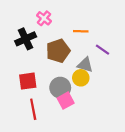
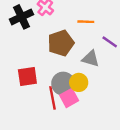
black cross: (26, 39) -> (21, 17), moved
yellow circle: (81, 78) -> (79, 82), moved
red line: (33, 109) -> (52, 98), moved

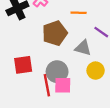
yellow circle: (79, 82) -> (96, 71), moved
pink square: (69, 98) -> (63, 85), turned 30

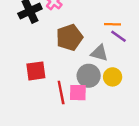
orange line: (79, 13) -> (113, 24), moved
gray circle: (57, 72) -> (89, 76), moved

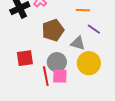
orange line: (113, 24) -> (83, 10), moved
gray circle: (89, 76) -> (57, 62), moved
yellow circle: (113, 77) -> (89, 63), size x1.5

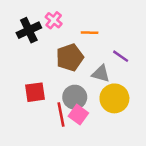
orange line: (83, 10) -> (90, 33), moved
pink square: (60, 76) -> (78, 115), turned 35

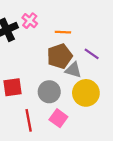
brown pentagon: (70, 57) -> (60, 56), moved
red line: (61, 115) -> (29, 120), moved
pink square: (78, 115) -> (58, 118), moved

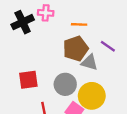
pink cross: (30, 21) -> (46, 13), turned -35
yellow circle: (86, 93) -> (92, 96), moved

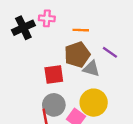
red square: (28, 80) -> (54, 74), moved
gray circle: (65, 84) -> (54, 105), moved

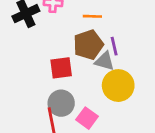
purple line: (110, 52) -> (114, 46), moved, turned 42
yellow circle: (94, 103) -> (118, 86), moved

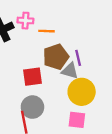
orange line: (92, 16) -> (47, 31), moved
pink square: (87, 118) -> (77, 120), moved, turned -30

